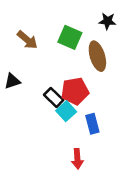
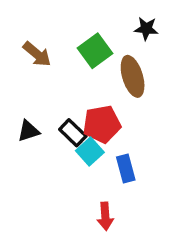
green square: (70, 37) -> (95, 51), turned 30
black triangle: (12, 81) -> (28, 131), moved

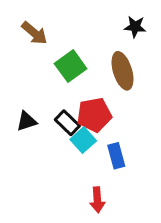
green square: (95, 51) -> (71, 66), moved
brown arrow: (37, 54) -> (34, 33), moved

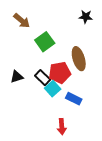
brown ellipse: (122, 71) -> (79, 59), moved
blue rectangle: (116, 156) -> (74, 99), turned -49

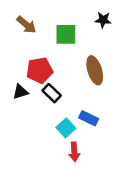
green square: (45, 42) -> (66, 34), moved, turned 36
red pentagon: (60, 73) -> (40, 70), moved
cyan square: (53, 89) -> (66, 128), moved

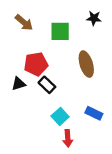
blue rectangle: (89, 118) -> (94, 113), moved

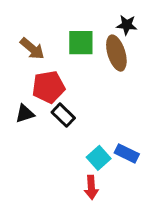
brown arrow: (24, 23) -> (32, 49), moved
brown ellipse: (86, 64) -> (116, 53), moved
cyan square: (60, 116) -> (99, 158), moved

